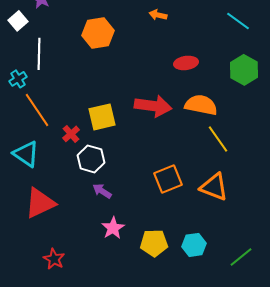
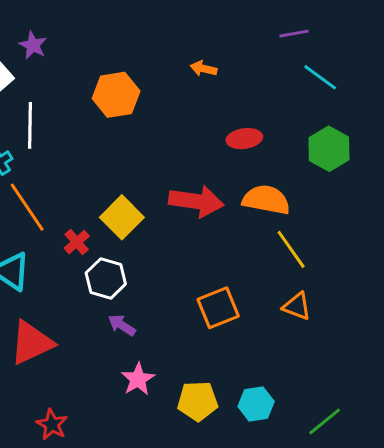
yellow square: (102, 117) -> (122, 217), turned -32
orange triangle: (214, 187) -> (297, 306), moved, size x0.7

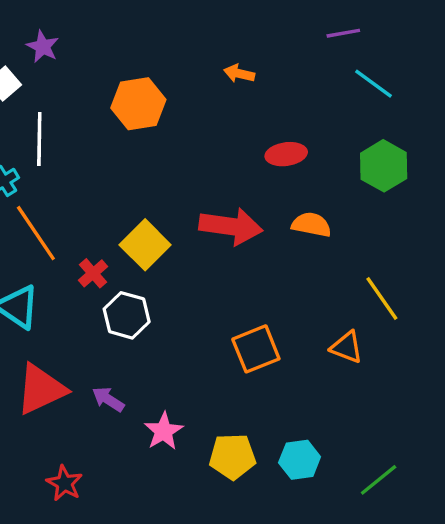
orange semicircle: (266, 200) -> (311, 225), size x0.7
yellow line: (291, 249) -> (382, 299), moved
purple arrow: (122, 325) -> (108, 399), moved

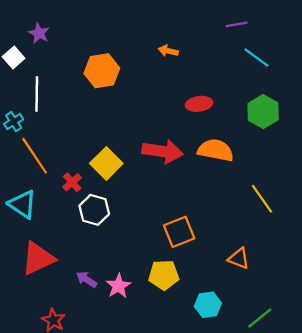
orange semicircle: (311, 225) -> (216, 150), size x1.4
orange triangle: (347, 347) -> (239, 258), moved
purple arrow: (108, 399) -> (86, 279), moved
yellow pentagon: (232, 456) -> (164, 275), moved

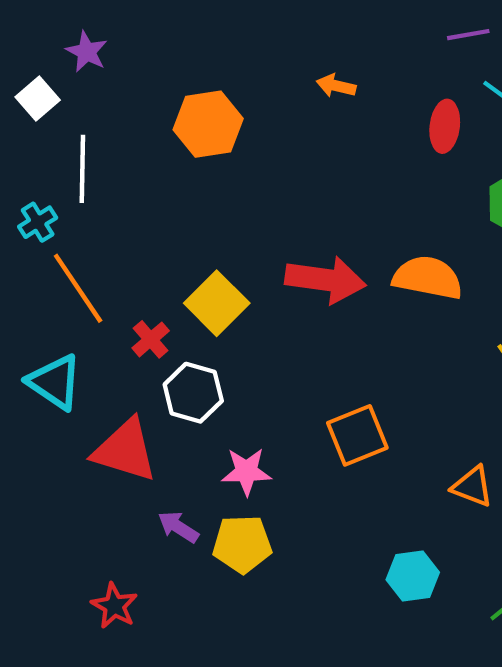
red ellipse: (199, 104) -> (445, 126), moved, turned -75
red triangle: (38, 258) -> (125, 450), moved, turned 42
yellow pentagon: (164, 275) -> (242, 544), moved
pink star: (118, 286) -> (247, 472), moved, turned 30

